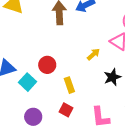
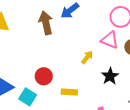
yellow rectangle: (69, 85) -> (69, 92), turned -56

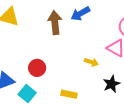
yellow arrow: (87, 57) -> (91, 62), turned 64
red circle: (44, 76) -> (37, 68), moved

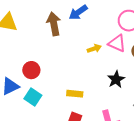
yellow arrow: (91, 62) -> (94, 49), moved, turned -32
red circle: (37, 68) -> (31, 70), moved

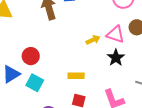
pink triangle: (117, 43) -> (115, 34), moved
yellow arrow: (94, 49) -> (93, 40), moved

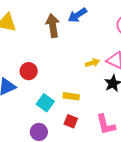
cyan square: (35, 83) -> (45, 103), moved

